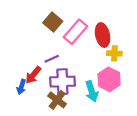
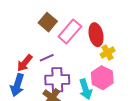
yellow cross: (114, 53) -> (108, 53), turned -32
red arrow: (33, 75) -> (25, 63), moved
blue arrow: (21, 87) -> (17, 85), size x1.5

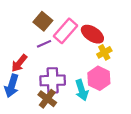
red ellipse: (96, 35) -> (92, 34), turned -45
purple line: (47, 58) -> (44, 44), moved

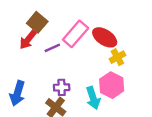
brown square: (43, 21) -> (37, 22), moved
red arrow: (19, 63) -> (28, 40), moved
purple cross: (53, 80) -> (62, 87), size x0.6

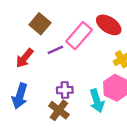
red ellipse: (105, 37) -> (109, 25), moved
red arrow: (28, 40) -> (25, 58), moved

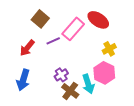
purple cross: (65, 90) -> (61, 75), turned -32
brown cross: (59, 110) -> (70, 91), moved

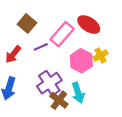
pink hexagon: (104, 73) -> (81, 61), moved
purple cross: (61, 75) -> (49, 83), size x1.6

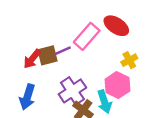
brown square: (27, 23) -> (48, 55), moved, turned 36
pink hexagon: (81, 61) -> (117, 85), moved

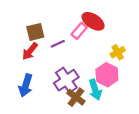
red ellipse: (116, 26) -> (93, 21), moved
pink rectangle: (87, 36) -> (79, 31), size x0.7
brown square: (48, 55) -> (35, 32), moved

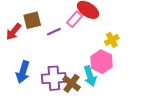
red arrow: (30, 51) -> (14, 32), moved
purple cross: (66, 80) -> (54, 78), moved, turned 30

